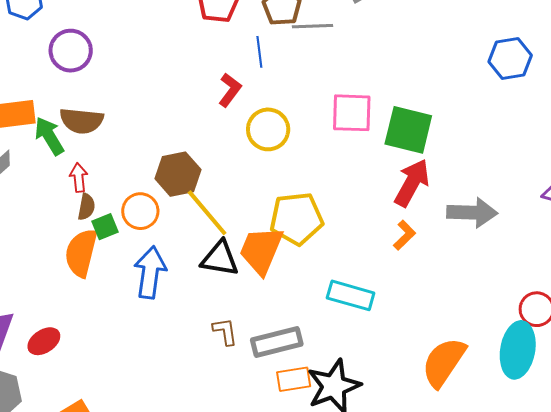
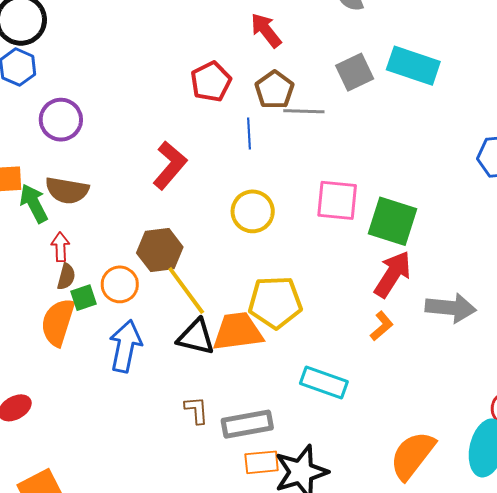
red L-shape: (230, 90) -> (170, 165), moved, size x1.4
orange trapezoid: (261, 250) -> (238, 332), turned 56

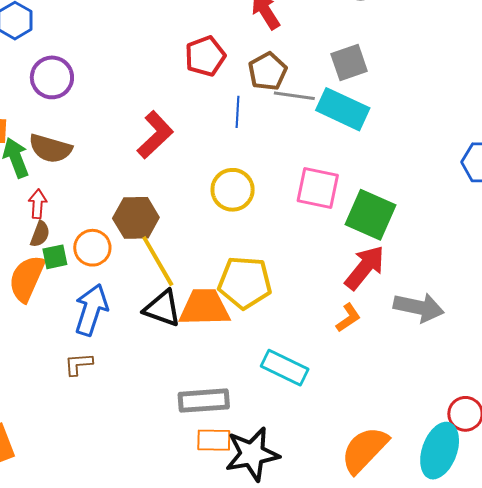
cyan rectangle: (413, 66) -> (343, 109), moved
brown L-shape: (196, 410) -> (78, 364), moved, turned -96

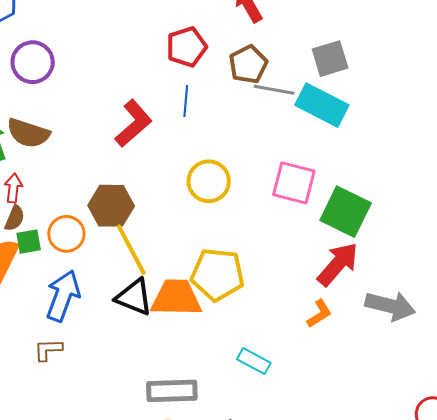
blue line: (237, 112) -> (186, 101), moved
cyan rectangle: (285, 368) -> (254, 361), size x0.7

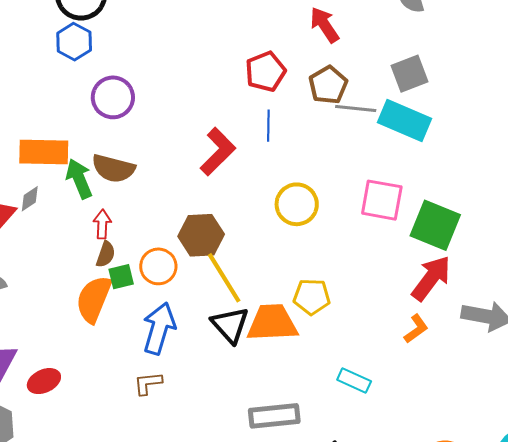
yellow pentagon: (217, 274) -> (312, 297), size x0.7
black triangle: (134, 297) -> (230, 325), turned 30

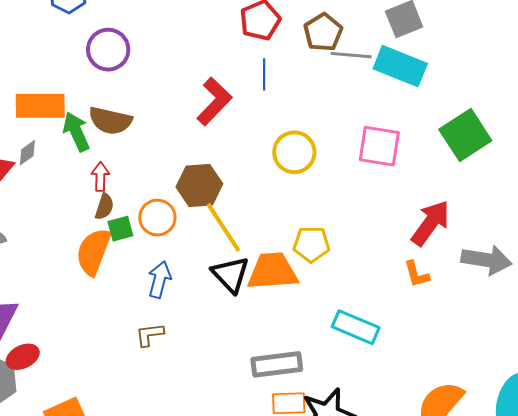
green square: (435, 225) -> (465, 135), moved, turned 36
blue arrow: (159, 328) -> (160, 280), size x0.7
orange L-shape: (416, 329) -> (417, 274), turned 112
red ellipse: (44, 381) -> (23, 357), moved
cyan rectangle: (354, 381) -> (356, 327), size x1.4

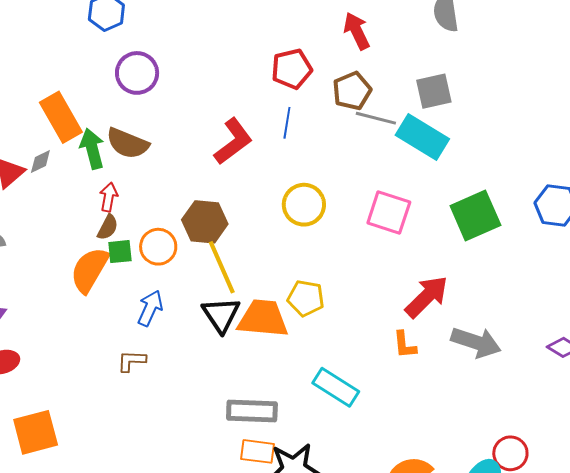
orange rectangle: (40, 106) -> (61, 117), turned 51

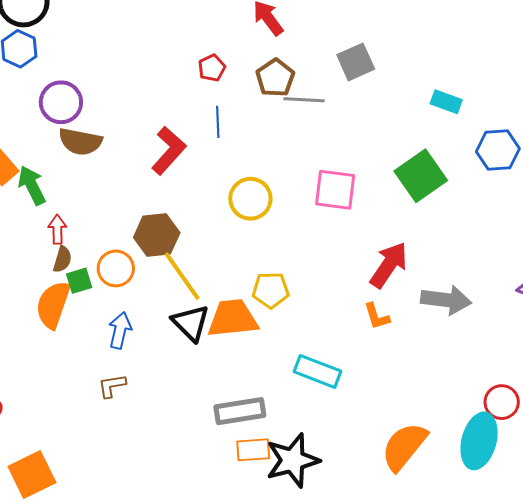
red pentagon: (292, 69) -> (212, 68), size x0.7
cyan rectangle: (422, 137) -> (446, 102), moved, size x0.6
brown semicircle: (128, 143) -> (80, 142), moved

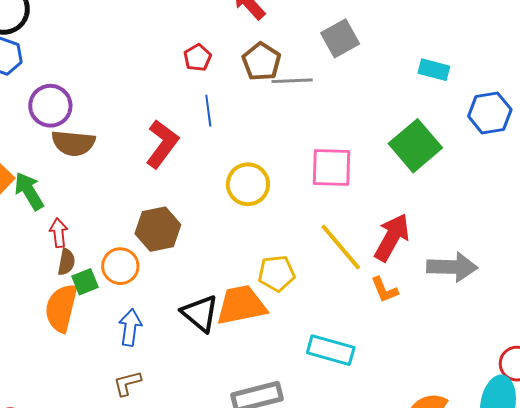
yellow line: (182, 276) -> (341, 247), moved

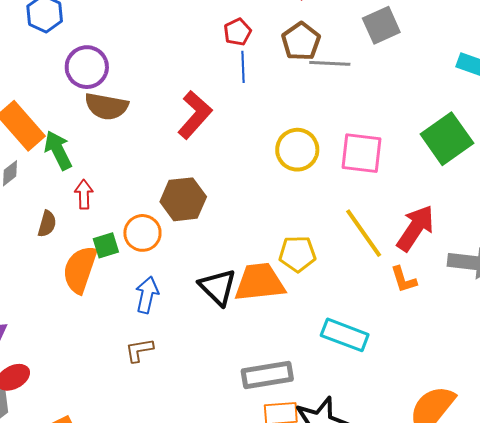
blue line: (208, 111) -> (243, 67), moved
yellow circle: (248, 184) -> (297, 150), moved
brown semicircle: (66, 262) -> (47, 224), moved

